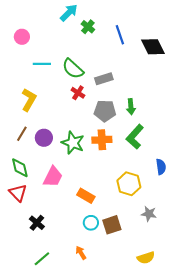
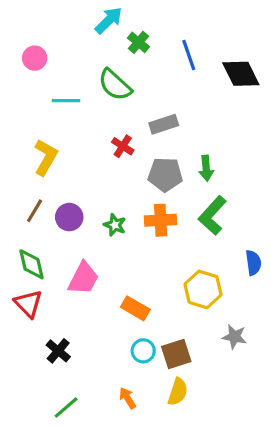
green semicircle: (73, 69) -> (115, 85), moved
green star: (73, 143) -> (115, 225), size x0.6
yellow semicircle: (146, 258) -> (178, 392), moved, turned -54

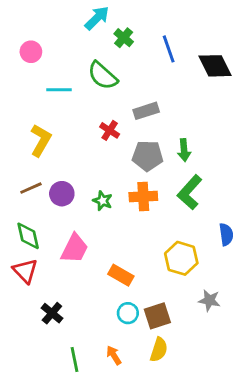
brown line: (35, 211) -> (31, 188), turned 35
green line: (66, 407) -> (74, 359), moved, turned -60

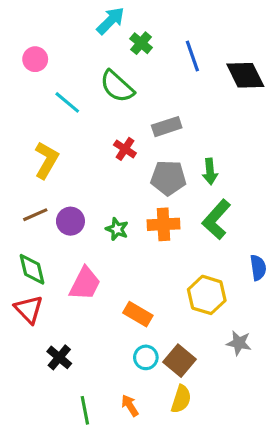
cyan line: (59, 90) -> (67, 102), turned 40
brown square: (157, 316) -> (180, 361), turned -32

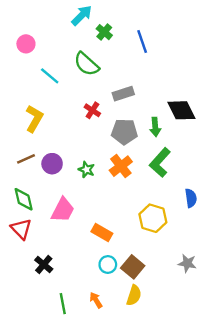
black diamond: (245, 75) -> (181, 110), moved
orange cross: (163, 224) -> (121, 166), turned -35
gray star: (239, 343) -> (187, 263), moved

